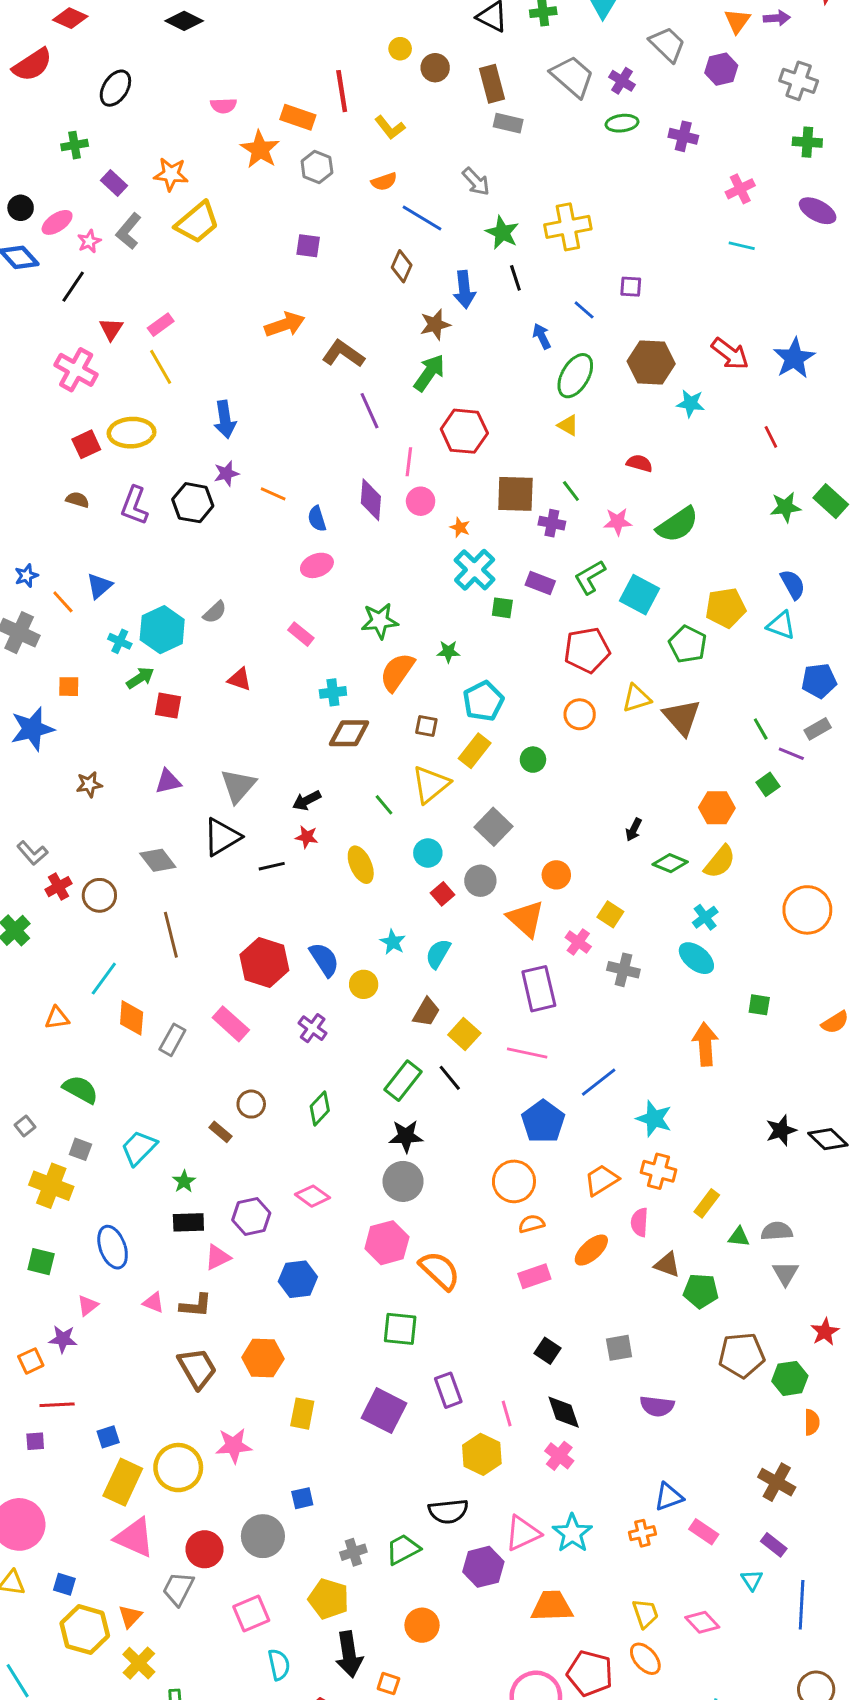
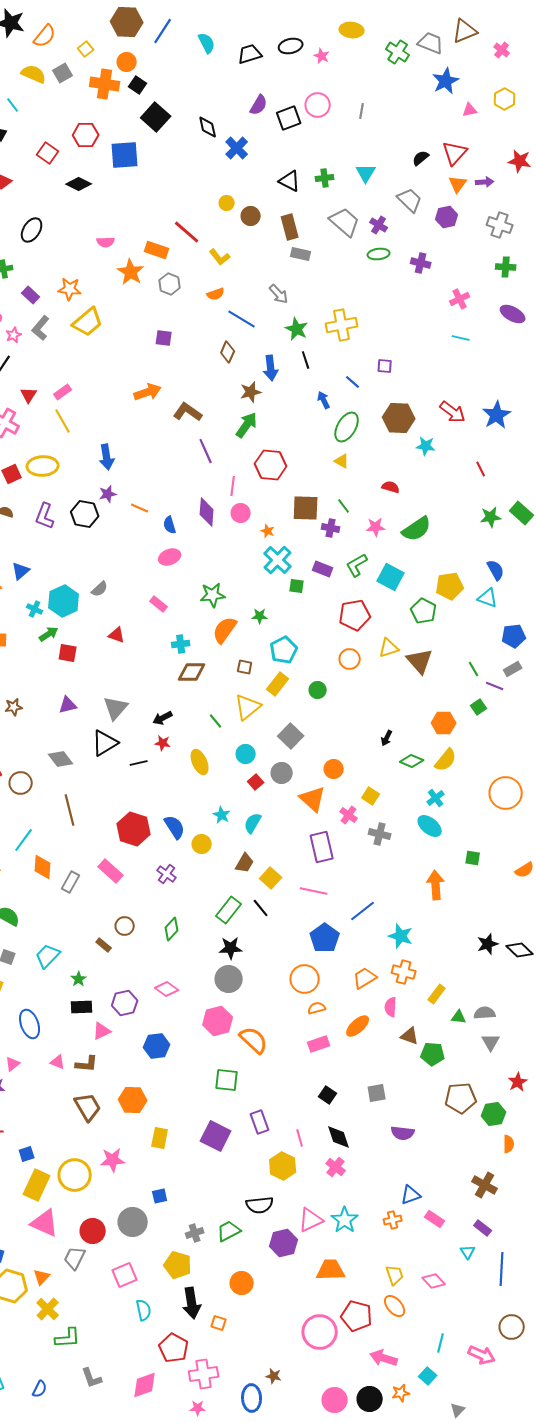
red line: (342, 91) -> (187, 232), turned -40

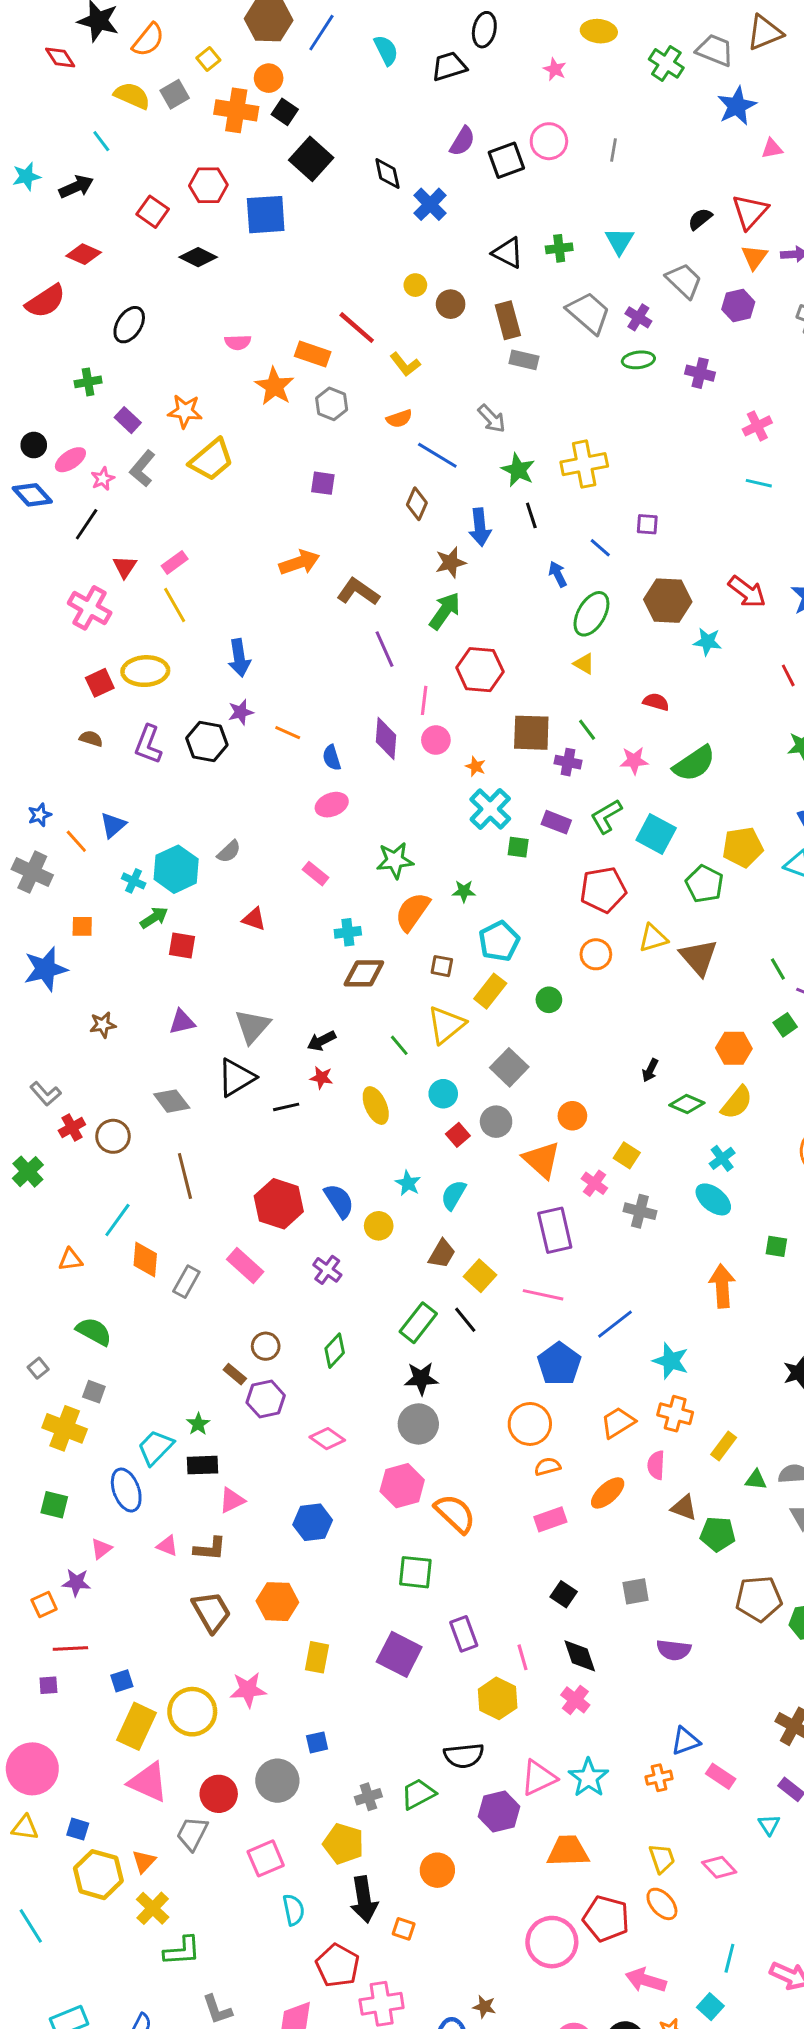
black ellipse: (291, 46) -> (484, 30), moved, turned -65
cyan trapezoid: (48, 956) -> (156, 1447), moved
purple hexagon: (125, 1003) -> (266, 1399), moved

